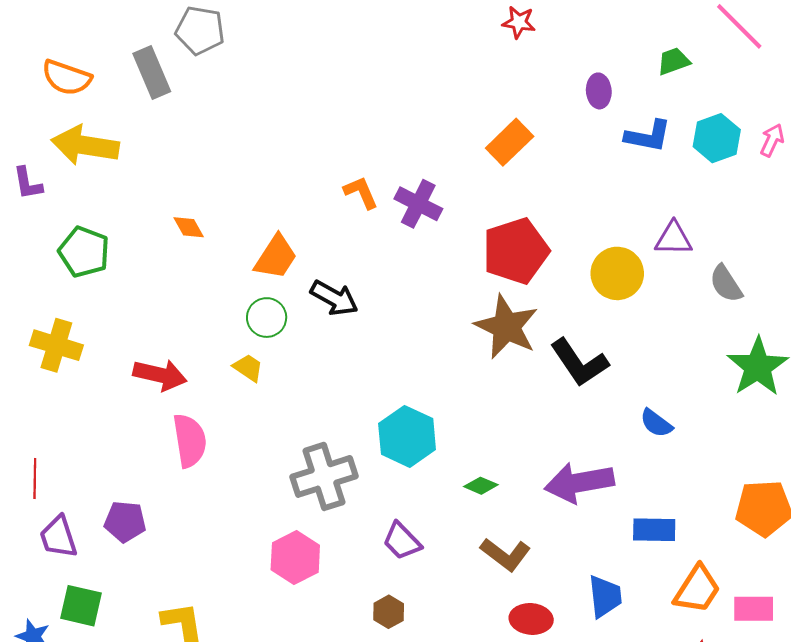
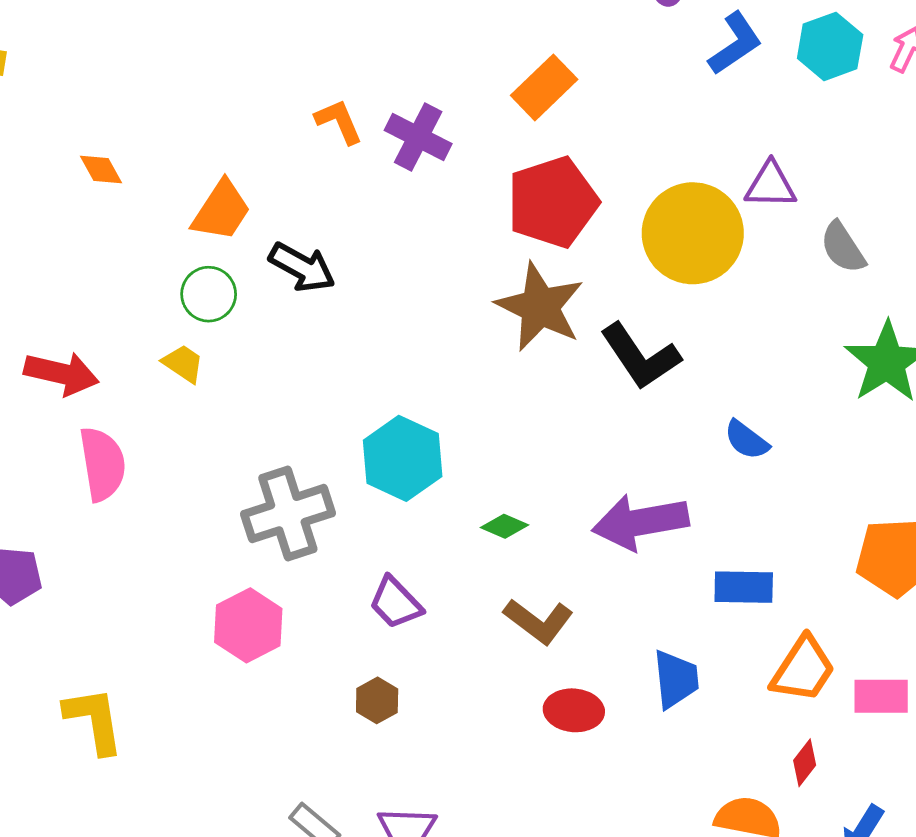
blue L-shape: (648, 136) -> (735, 44), turned -45
orange rectangle: (510, 142) -> (544, 87), moved
yellow circle: (617, 273) -> (693, 233), size x1.4

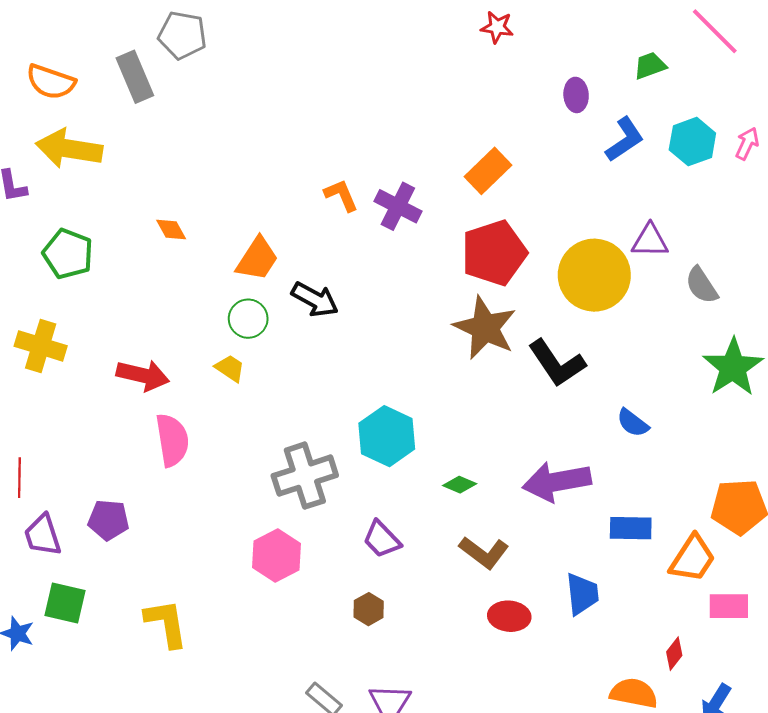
orange trapezoid: (803, 669) -> (692, 559), moved

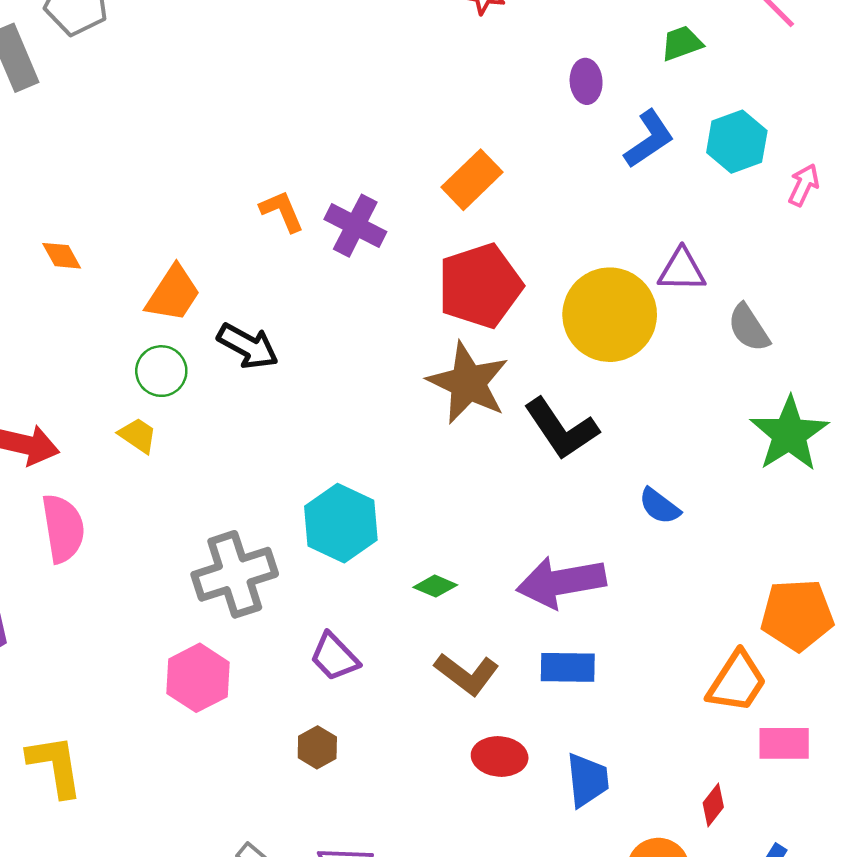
pink arrow: (747, 144) -> (804, 185), moved
blue rectangle: (631, 528) -> (568, 667), moved
blue trapezoid: (582, 594) -> (587, 780), moved

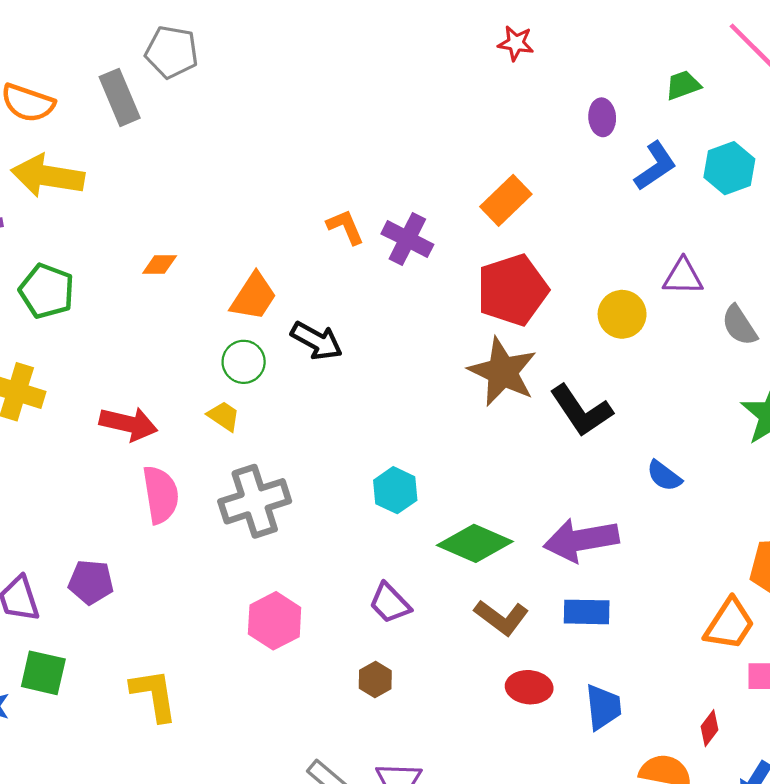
orange diamond: (62, 256) -> (160, 264), turned -60
yellow circle: (610, 315) -> (622, 314), size x0.6
cyan hexagon: (341, 523) -> (395, 490), size x0.7
gray cross: (235, 574) -> (255, 501), moved
green diamond: (435, 586) -> (475, 543), size x2.0

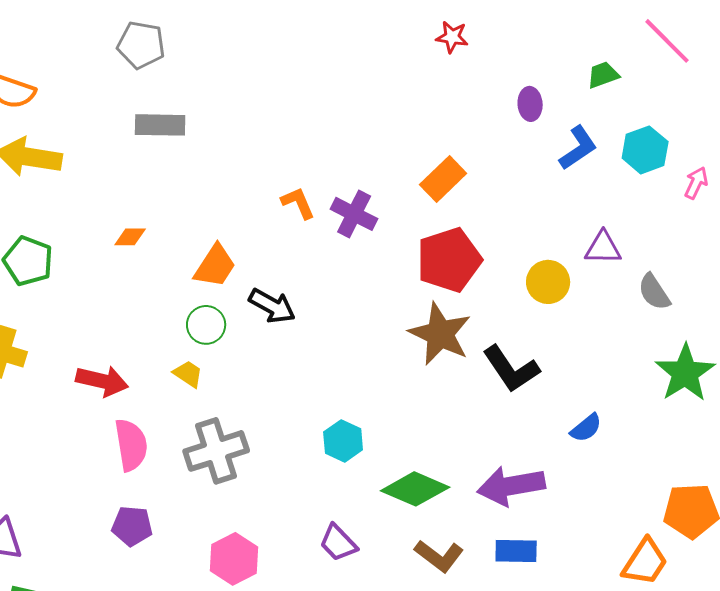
gray rectangle: (120, 97) -> (160, 125), moved, turned -66
blue semicircle: (664, 476) -> (586, 428), turned -76
purple pentagon: (91, 582) -> (132, 526), moved

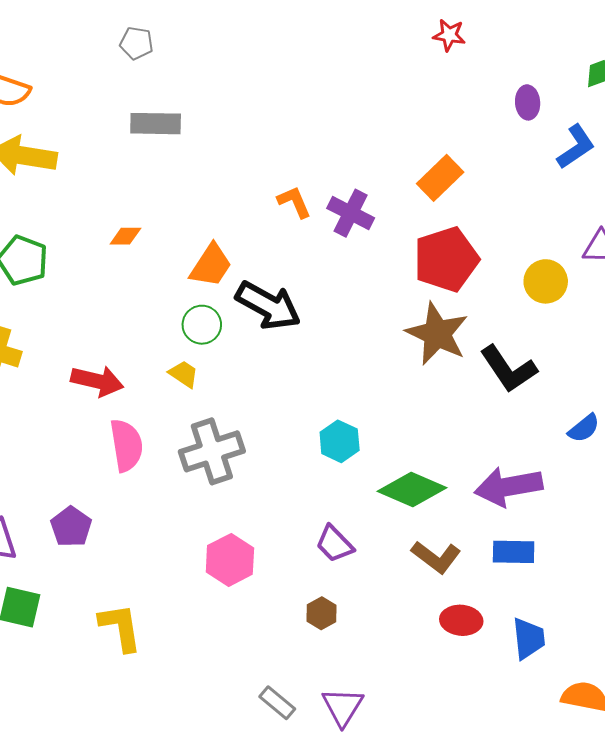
gray pentagon: (141, 45) -> (136, 43), size x0.7
black arrow: (272, 306) -> (268, 306), size x1.4
purple pentagon: (132, 526) -> (71, 527), moved, turned 30

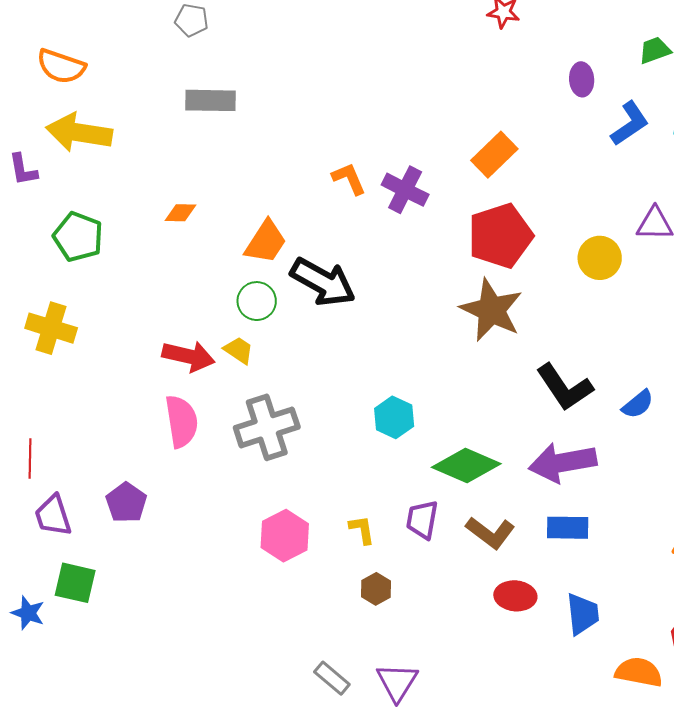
black L-shape: (508, 369) -> (565, 387), moved
red arrow: (97, 381) -> (188, 356), moved
purple trapezoid: (335, 544) -> (422, 520), moved, turned 54
yellow L-shape: (120, 627) -> (362, 530), moved, size x0.6

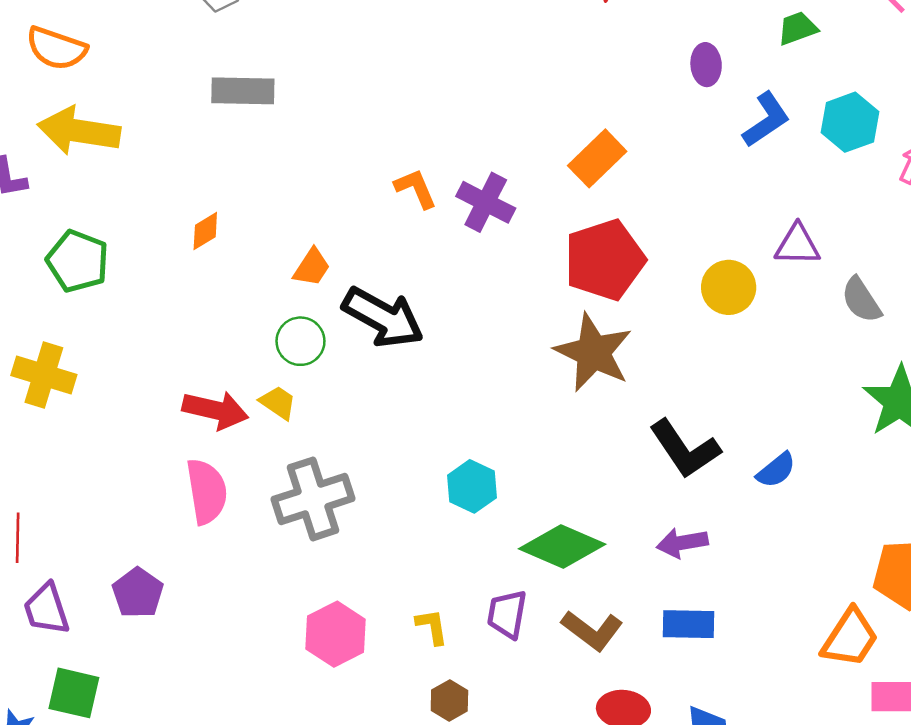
orange diamond: (180, 213) -> (205, 231), turned -32
orange trapezoid: (266, 242) -> (312, 267), size x0.7
purple arrow: (563, 462) -> (682, 543), size x0.6

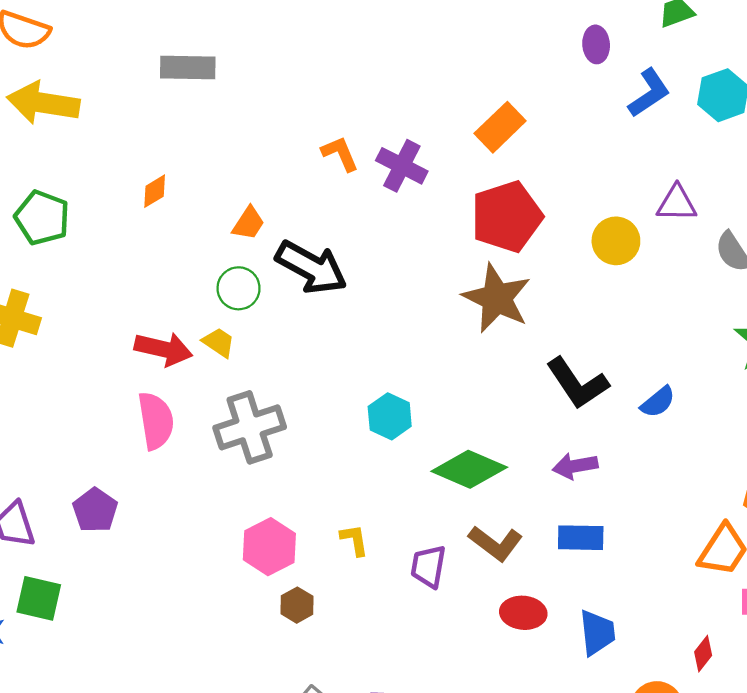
purple trapezoid: (507, 614) -> (428, 566), moved
brown hexagon: (449, 700) -> (297, 605), moved

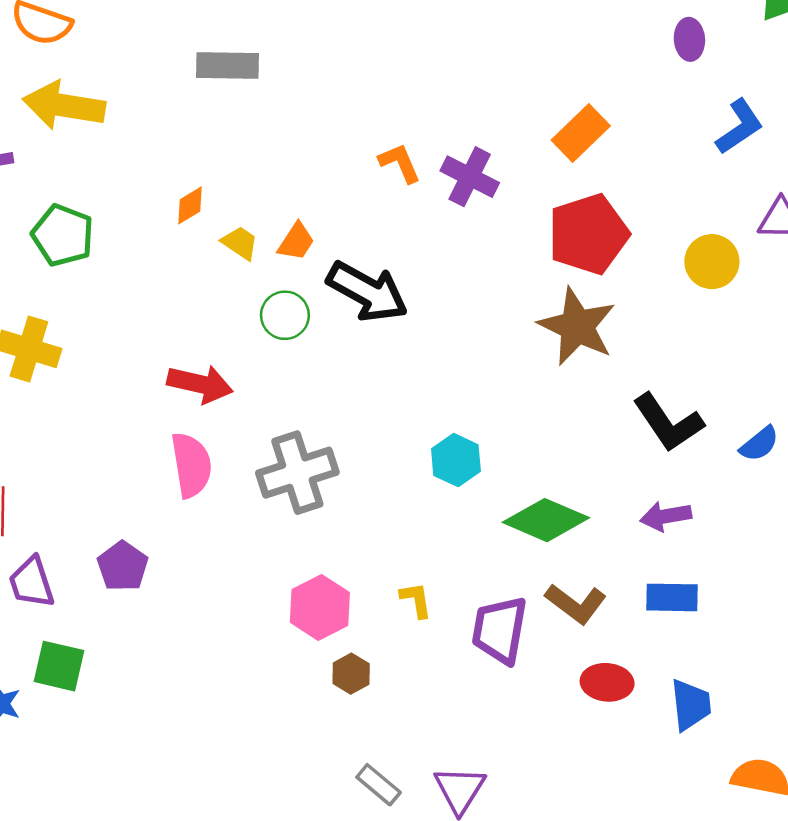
blue L-shape: (649, 93) -> (739, 127), moved
yellow trapezoid: (219, 342) -> (240, 243), moved
purple trapezoid: (428, 566) -> (500, 630), size x1.4

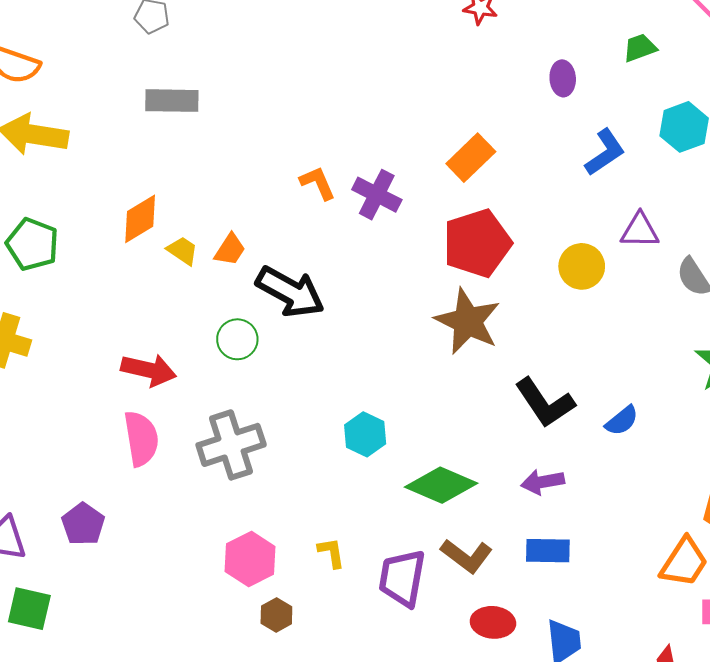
orange diamond: (190, 205) -> (140, 219), size x1.5
green circle: (285, 315) -> (237, 339), moved

